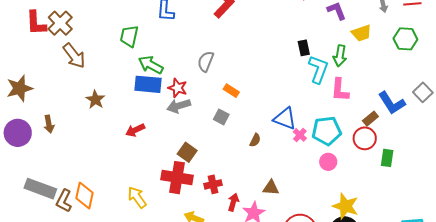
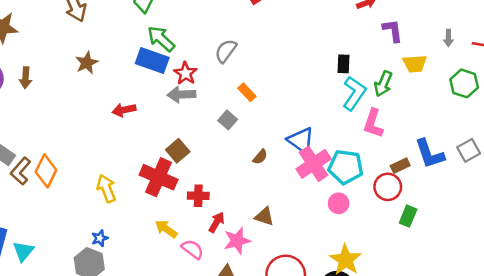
pink cross: (300, 135) -> (314, 164), size x2.0

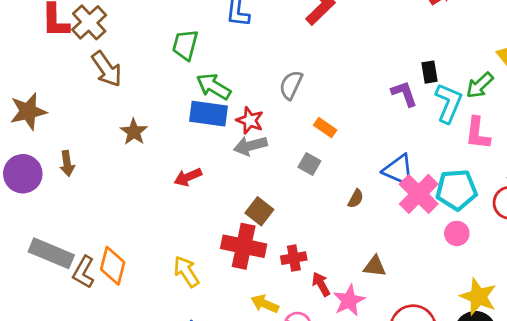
purple L-shape: (393, 31) -> (404, 94), moved
green arrow: (383, 84) -> (480, 85), turned 35
red arrow: (217, 222) -> (321, 284), turned -48

